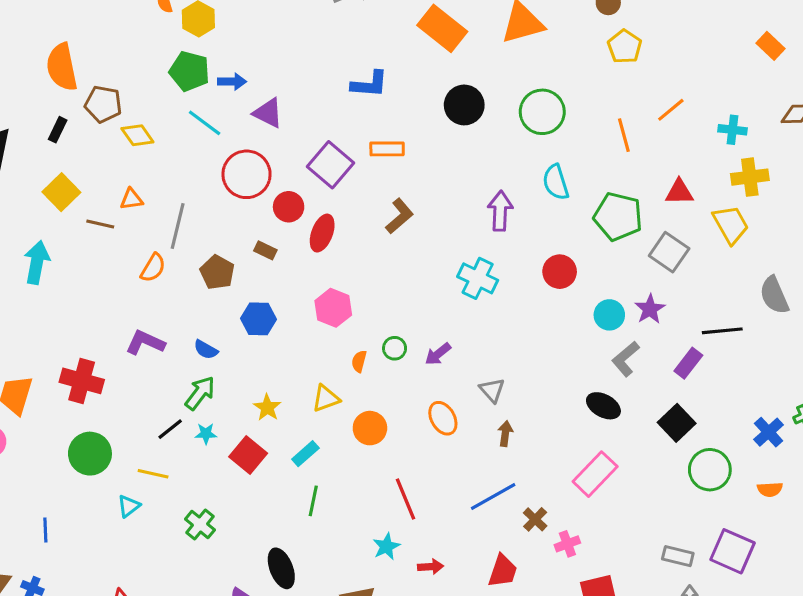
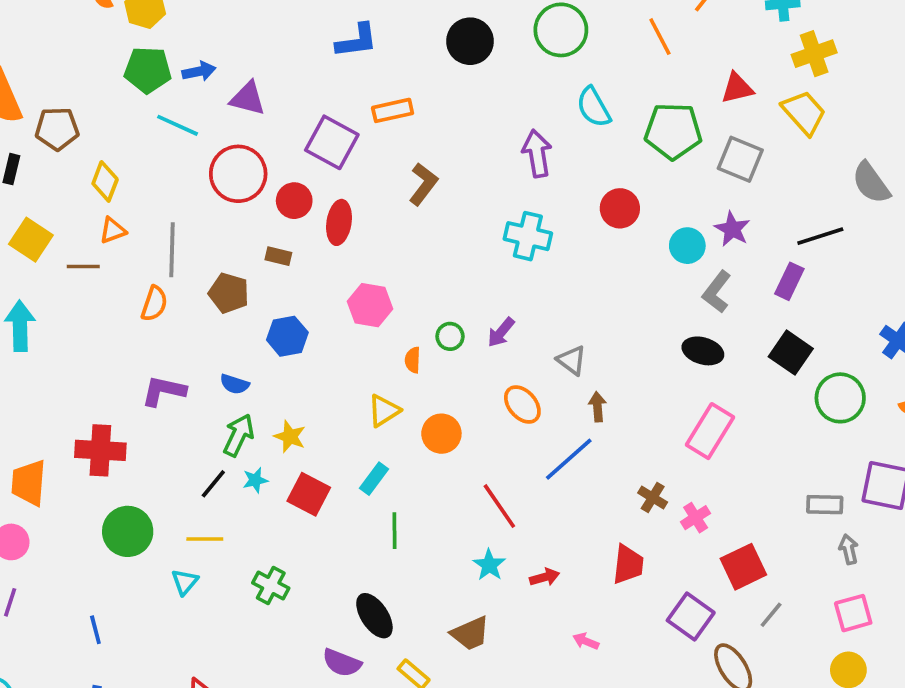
yellow diamond: (137, 135) -> (105, 181), moved, turned 68
yellow star: (267, 408) -> (290, 437), moved
blue line: (493, 496) -> (569, 459), moved

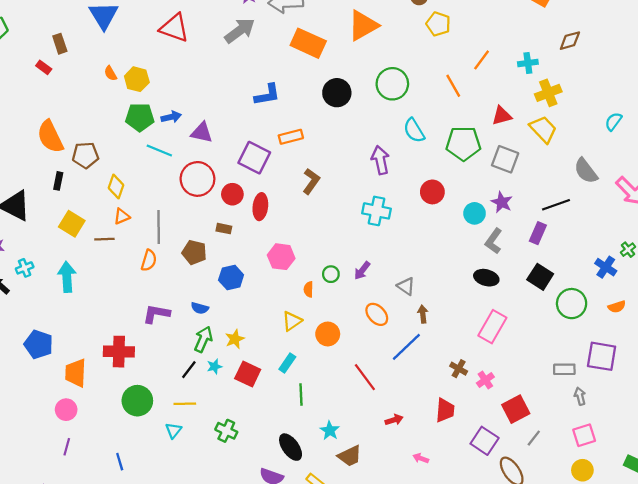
yellow star: (290, 437) -> (235, 339), turned 30
cyan star: (489, 565) -> (330, 431), moved

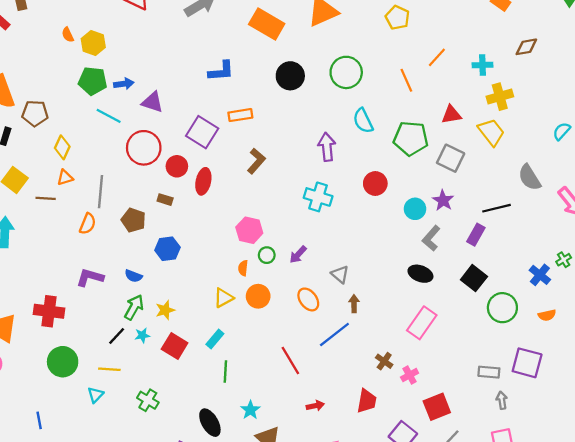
pink hexagon: (281, 257) -> (249, 230), moved
orange circle: (328, 334) -> (258, 296), moved

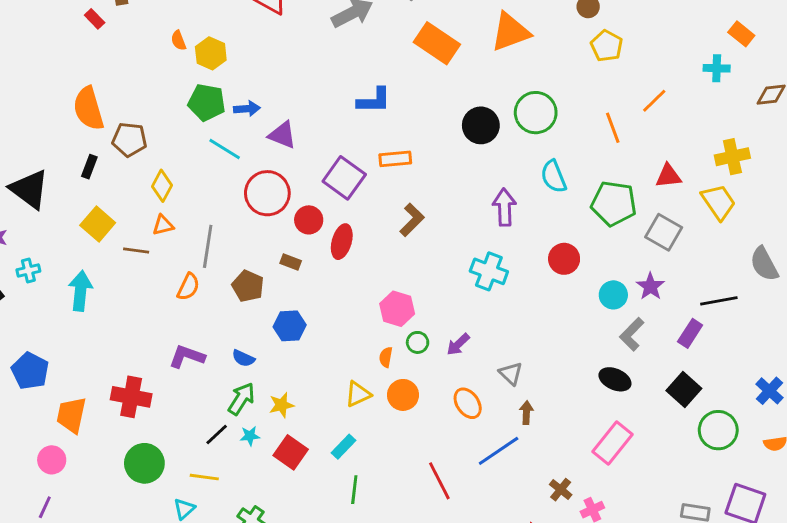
cyan cross: (483, 65) -> (717, 68), moved
black circle: (290, 76) -> (481, 125), moved

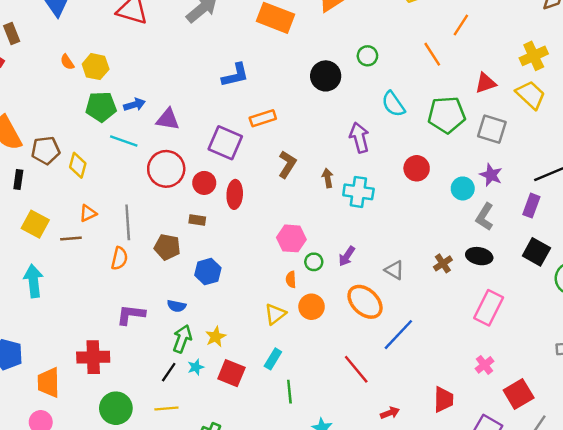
green circle: (536, 113) -> (367, 56), size x0.6
yellow diamond: (162, 186) -> (78, 165), moved
orange ellipse: (468, 403) -> (365, 302), size x1.4
brown arrow: (526, 413) -> (328, 178), moved
brown cross: (561, 490) -> (443, 263), moved, turned 30

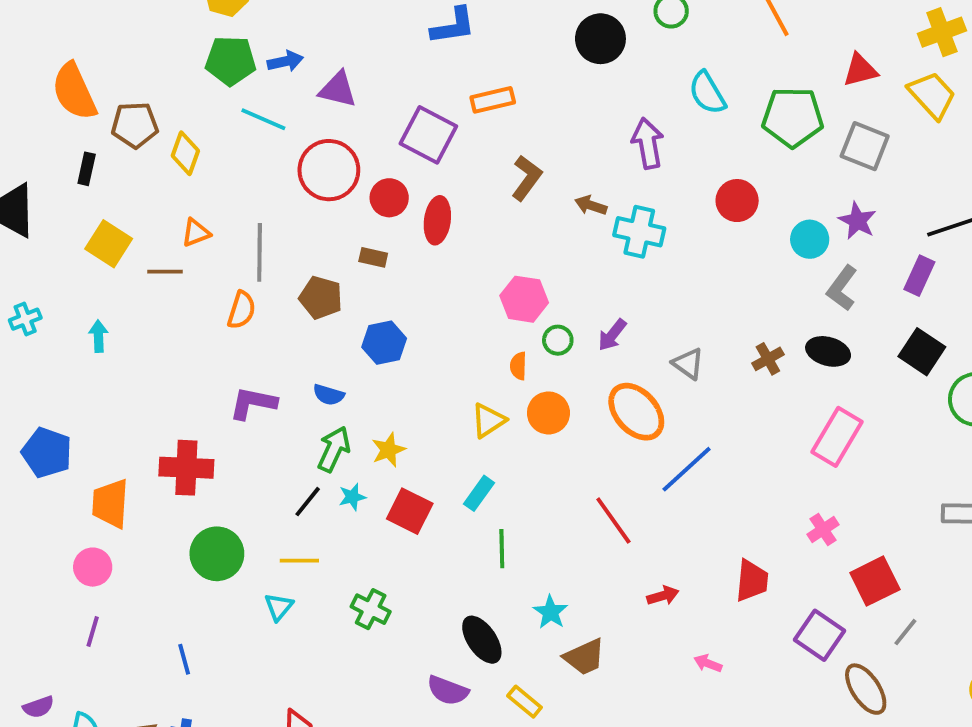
brown arrow: (328, 178) -> (591, 205), turned -66
cyan arrow: (33, 281) -> (98, 336), size x0.6

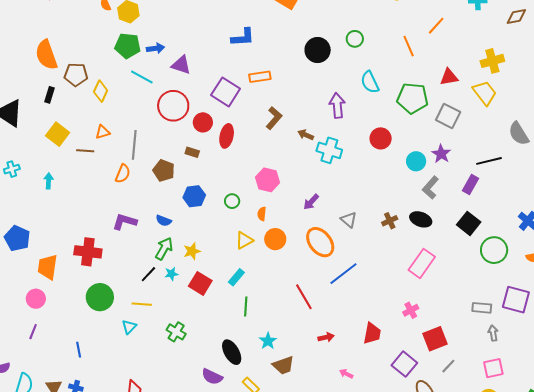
green circle: (558, 340) -> (232, 201), moved

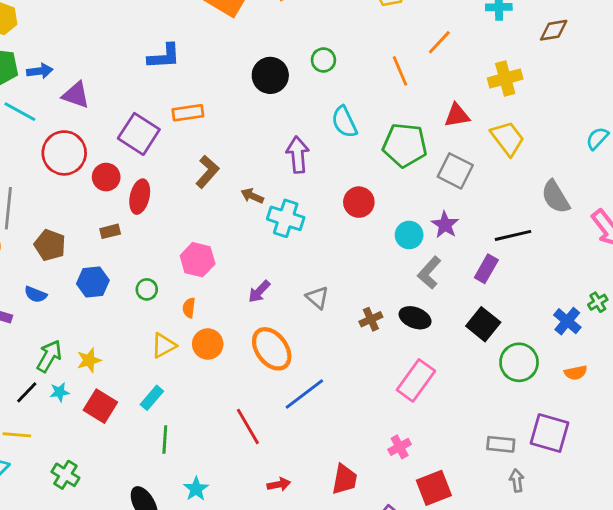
yellow cross: (492, 61) -> (505, 79), moved
brown rectangle: (192, 152) -> (110, 231), moved, turned -32
gray triangle: (349, 220) -> (317, 298), moved
blue semicircle: (164, 221) -> (36, 294), moved

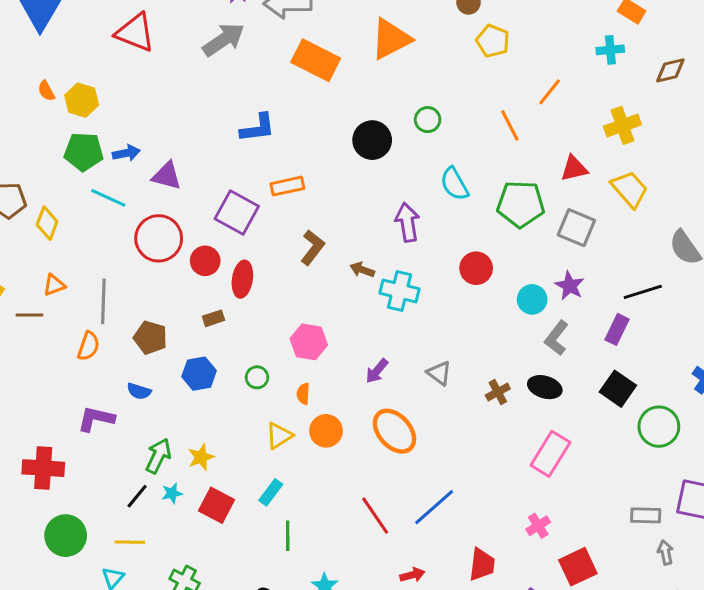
blue line: (304, 394) -> (434, 507), moved

